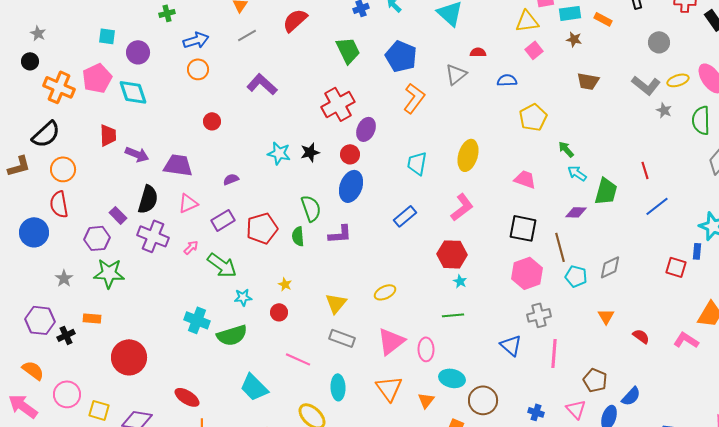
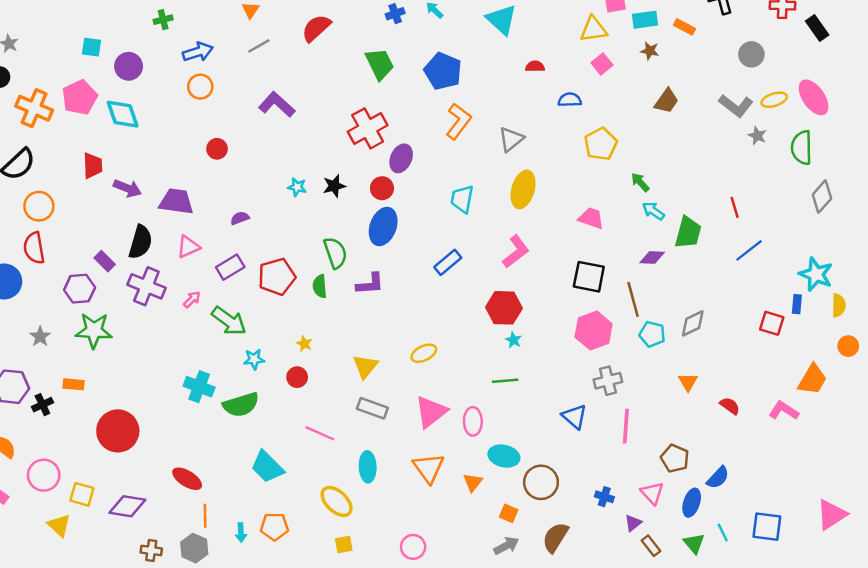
gray triangle: (456, 74) -> (511, 139), moved
brown trapezoid: (588, 81) -> (667, 101), turned -65
cyan star: (279, 153) -> (297, 187), size x0.7

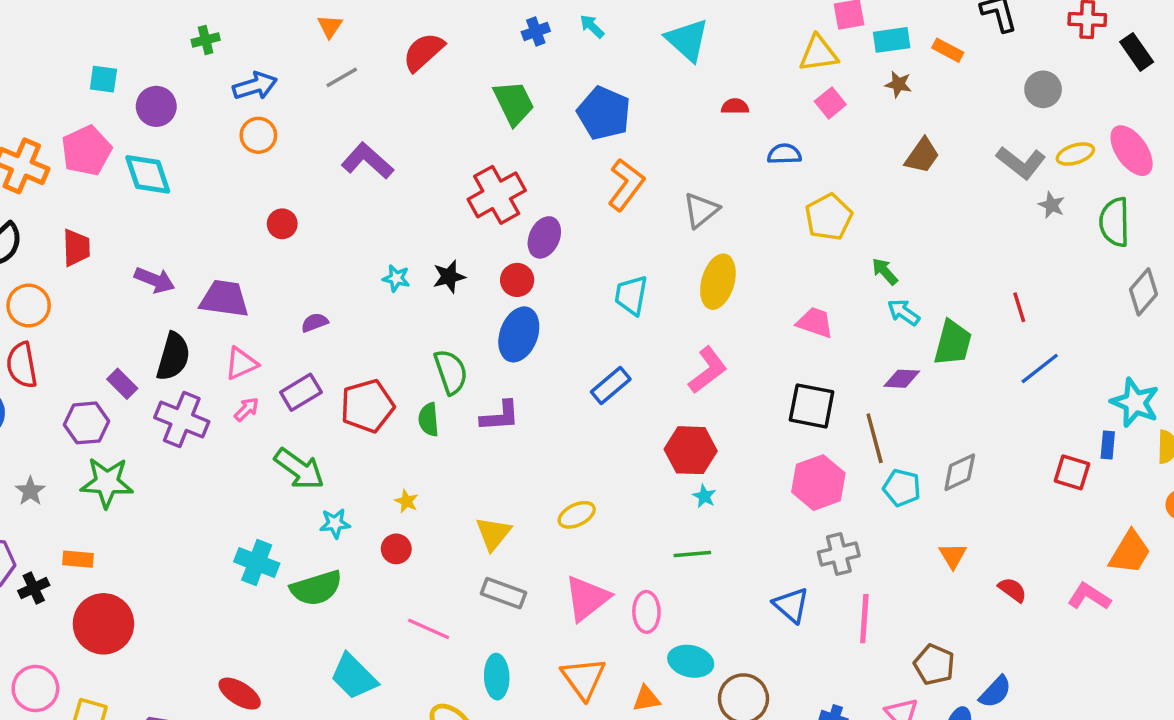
red trapezoid: (93, 166) -> (76, 248), moved
pink arrow: (192, 299) -> (246, 409), moved
red circle: (118, 431) -> (103, 624), moved
orange triangle: (473, 482) -> (646, 699), turned 42

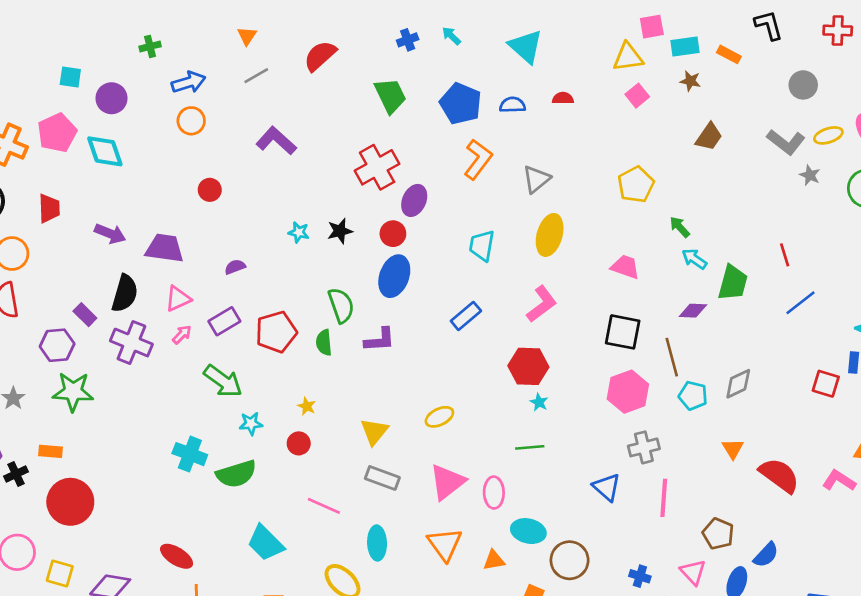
blue semicircle: (784, 154) -> (512, 105), moved
red semicircle: (1012, 590) -> (779, 475), size x1.8

